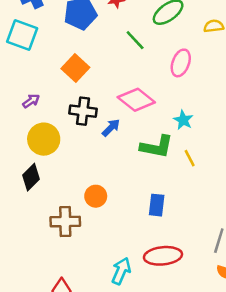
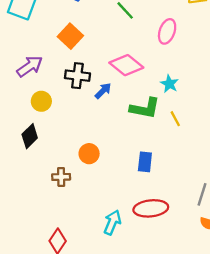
purple arrow: (31, 101) -> (30, 66), size x1.6
yellow circle: (44, 139) -> (41, 101), size x0.7
brown cross: (65, 222) -> (61, 177), size x0.7

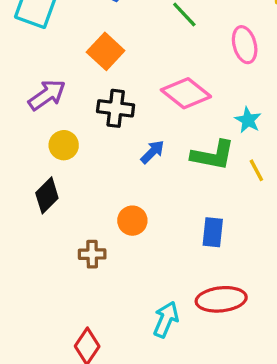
pink ellipse: (167, 31) -> (245, 45), turned -35
blue arrow: (103, 91) -> (152, 152), moved

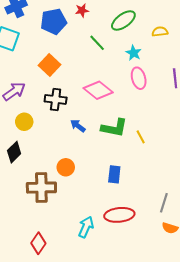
pink ellipse: (245, 45) -> (139, 78), moved
cyan star: (248, 120) -> (134, 53), moved
blue arrow: (152, 152) -> (78, 126), turned -98
brown cross: (92, 254) -> (41, 188), size x1.8

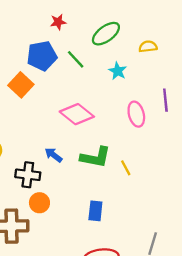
blue pentagon: (54, 22) -> (42, 56), moved
pink ellipse: (139, 78) -> (136, 114), moved
black cross: (56, 99) -> (28, 175), moved

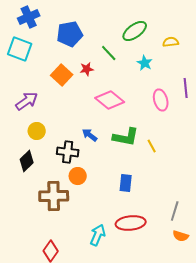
red star: (58, 22) -> (87, 69), moved
blue pentagon: (42, 56) -> (70, 34), moved

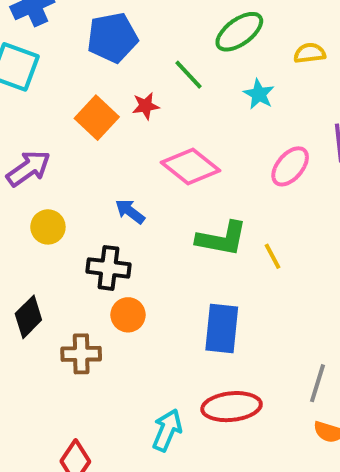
pink ellipse: (161, 100) -> (290, 166), turned 55
blue arrow: (90, 135) -> (130, 211), moved
black diamond: (27, 161) -> (28, 317), moved
blue rectangle: (126, 183) -> (222, 328), size x1.4
brown cross: (54, 196) -> (81, 354), size x0.7

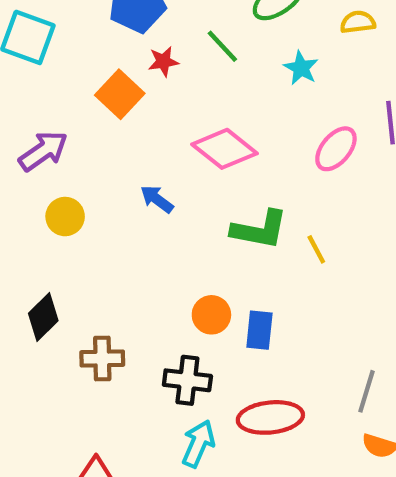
red star: (146, 106) -> (163, 61), moved
black cross: (108, 268) -> (187, 380), moved
orange circle: (128, 315) -> (211, 315), moved
blue rectangle: (222, 328) -> (259, 330), size x0.7

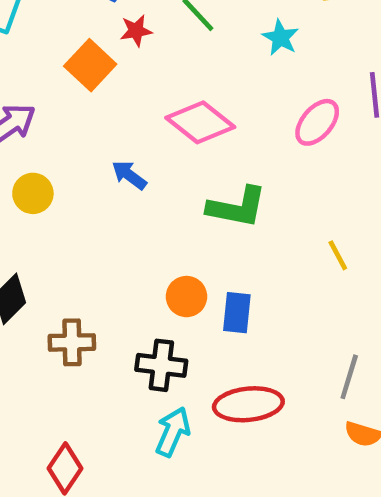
yellow line: (316, 249) -> (338, 255), moved

